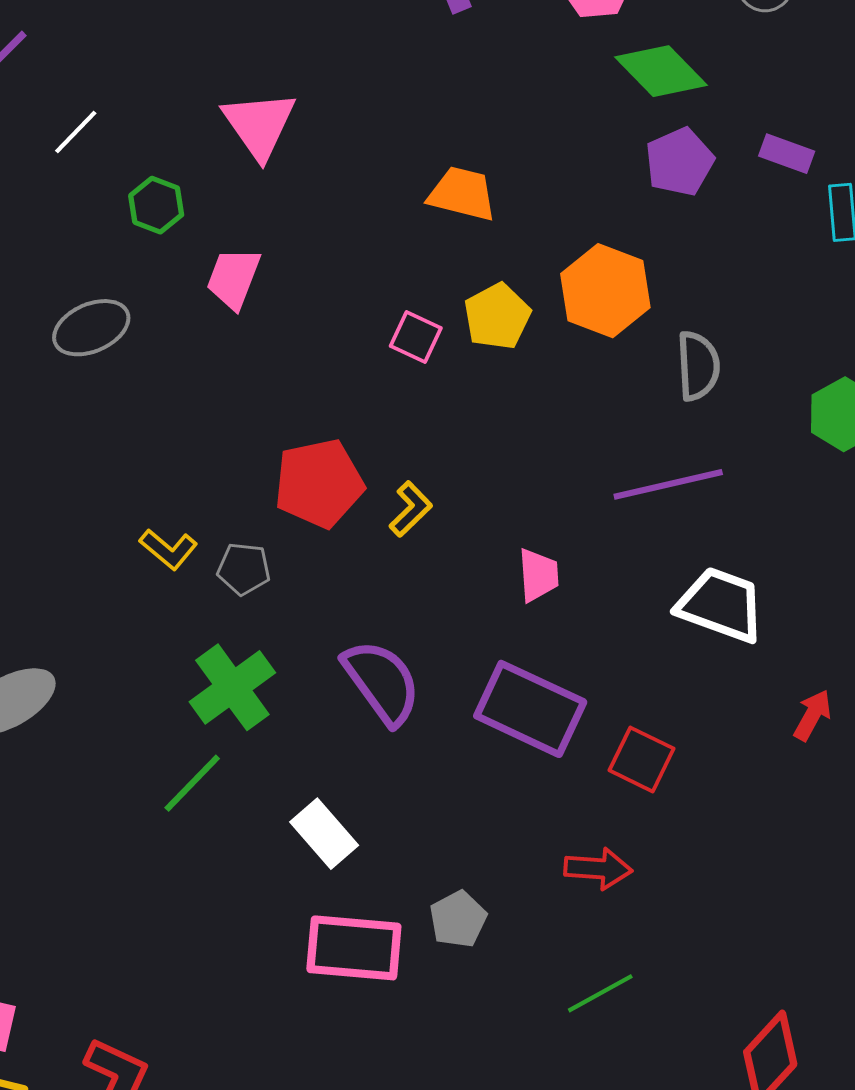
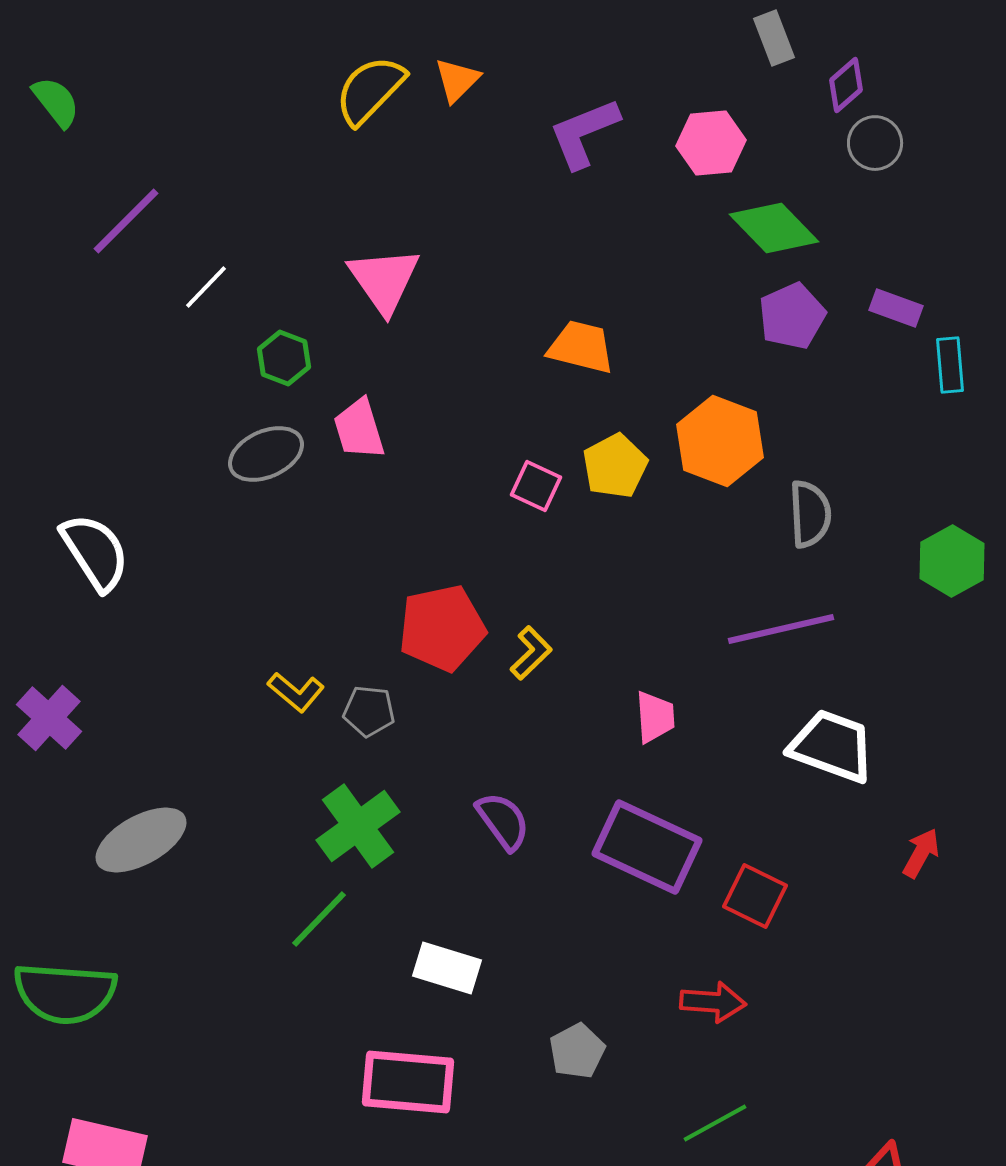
pink trapezoid: (233, 278) -> (359, 429), turned -38
gray ellipse: (91, 328) -> (266, 454), moved
purple semicircle: (382, 682) -> (503, 821), size x0.7
white rectangle: (324, 834) -> (447, 968), turned -32
pink rectangle: (354, 948) -> (408, 1082), moved

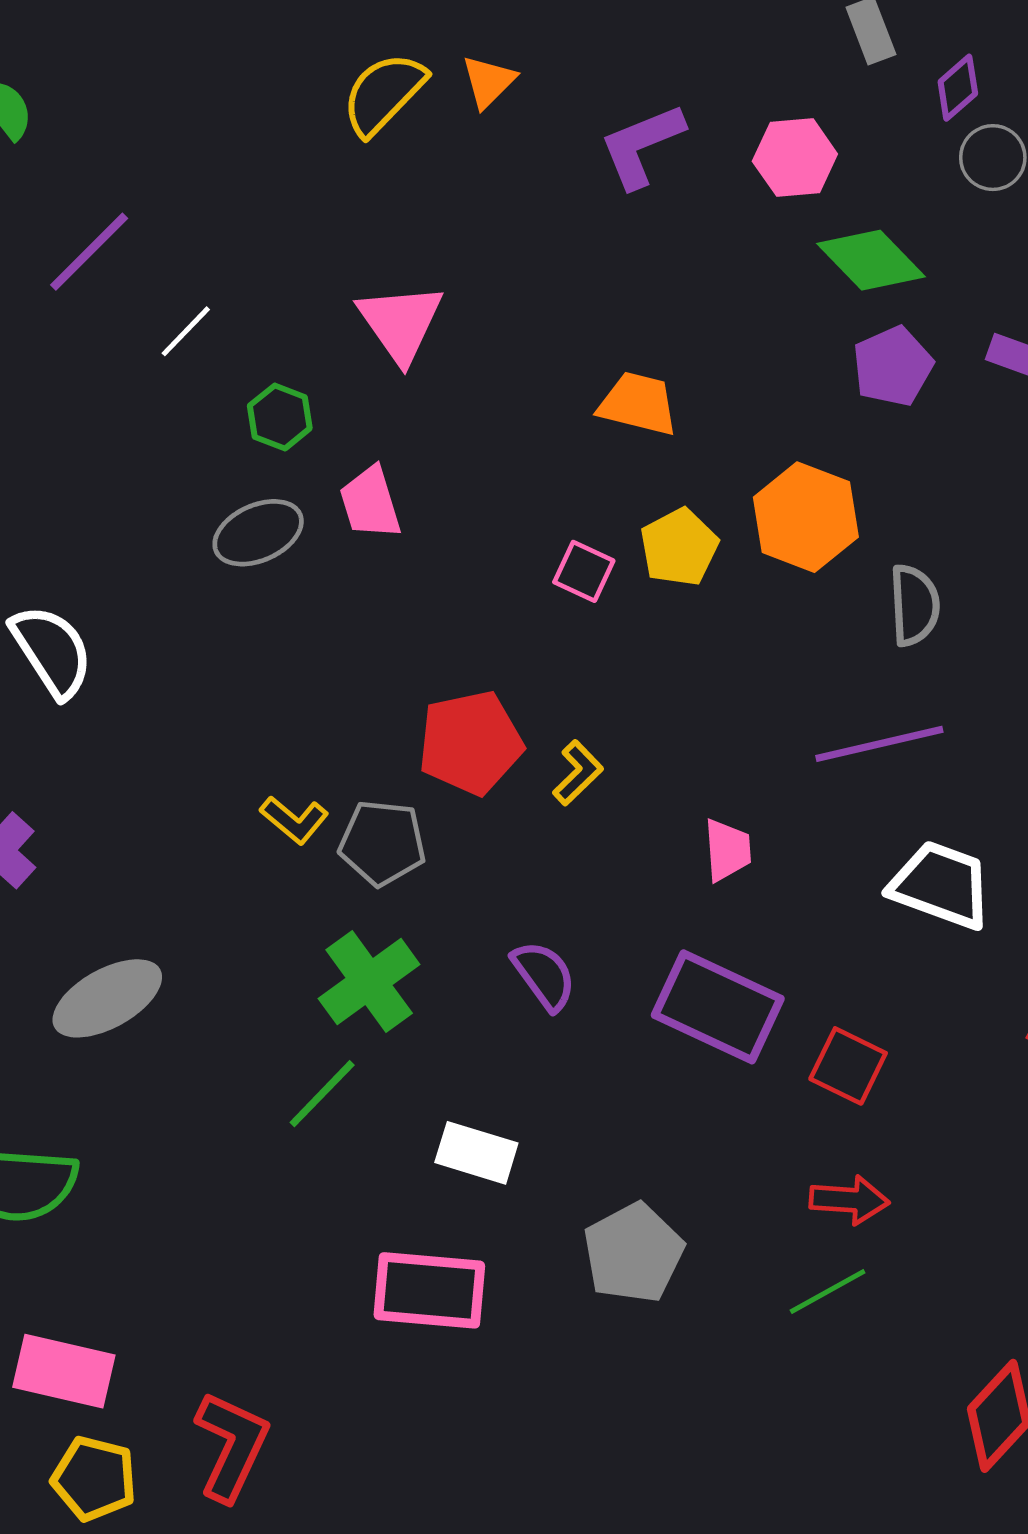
gray pentagon: (369, 711) -> (382, 843), size x1.4
red arrow: (713, 1002) -> (849, 1200), moved
gray pentagon: (577, 1051) -> (633, 1253), size x1.5
green line: (715, 1123) -> (828, 1292), moved

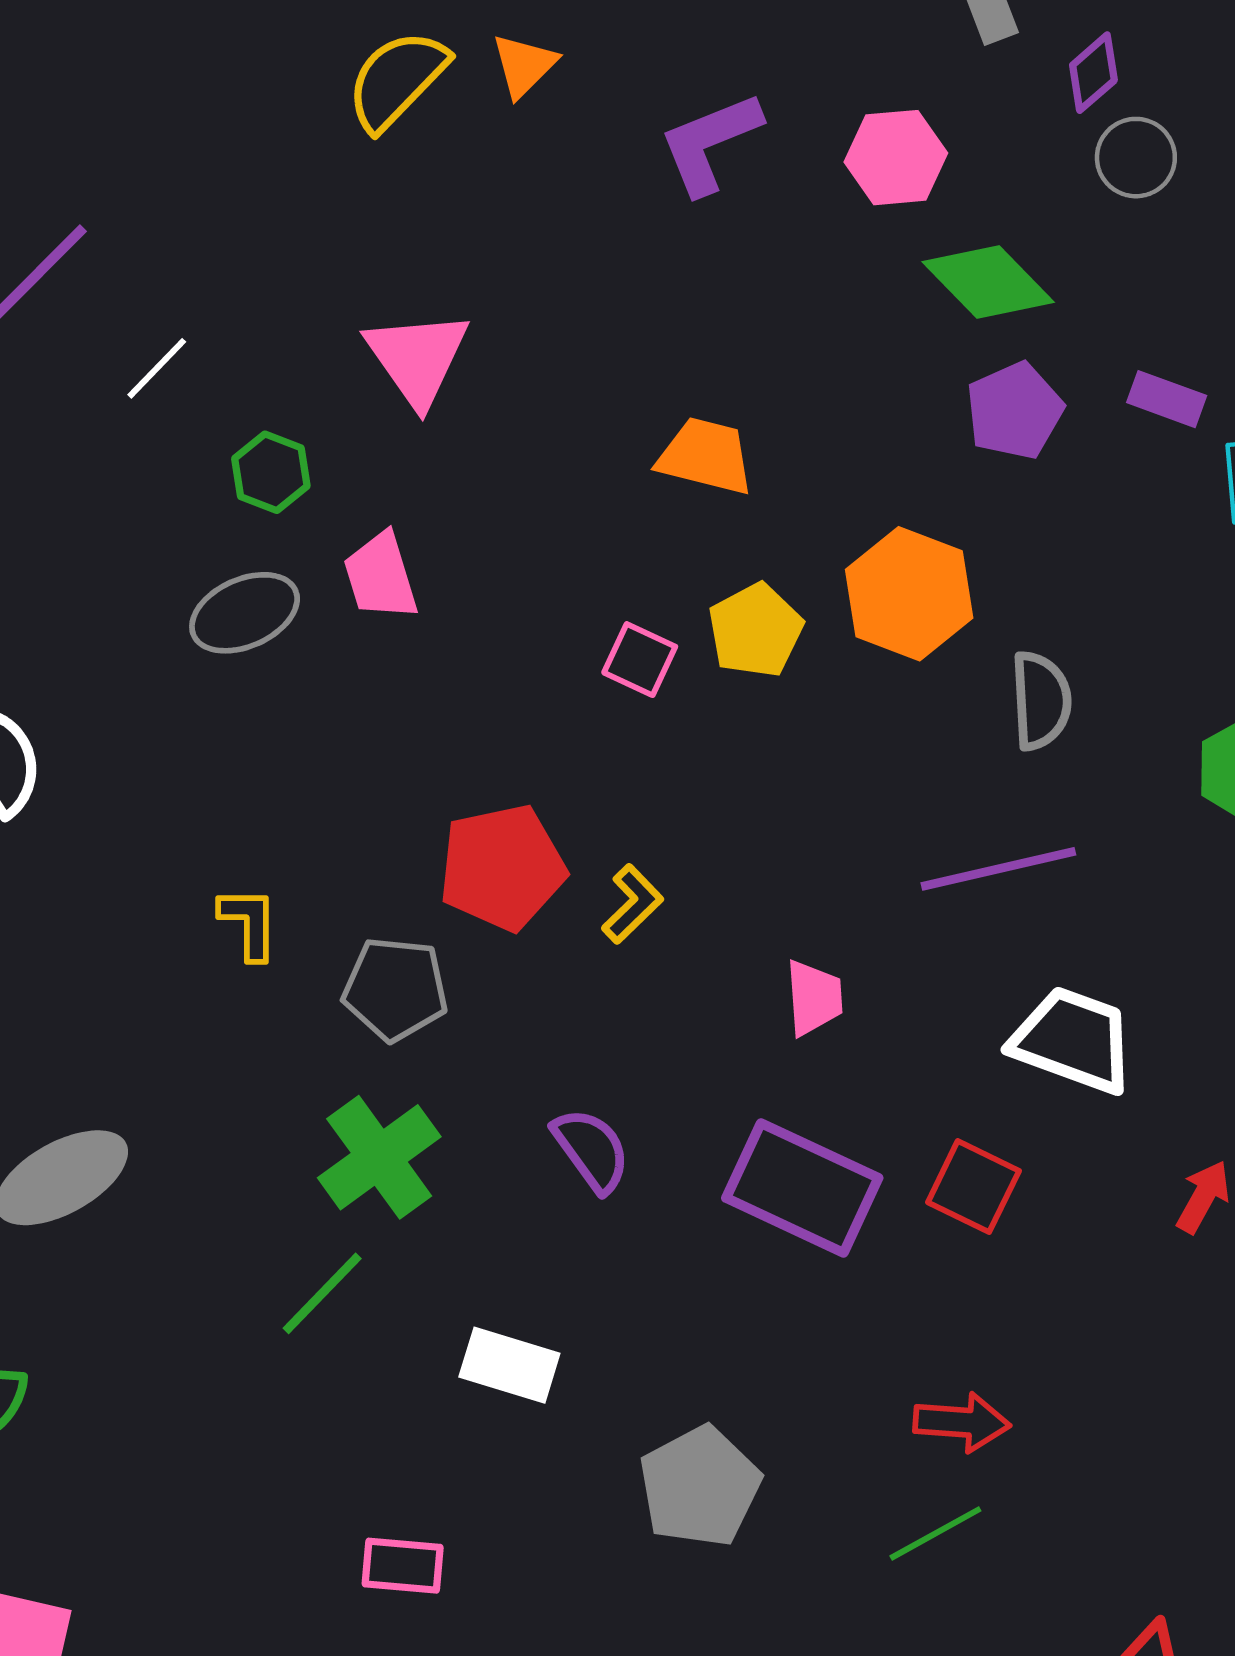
yellow L-shape: (294, 820) -> (249, 923), moved, turned -130
red square: (848, 1066) -> (973, 1187), moved
pink rectangle: (429, 1290) -> (403, 1566), moved, size x0.6

